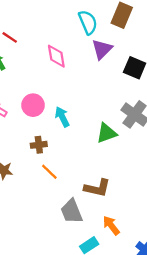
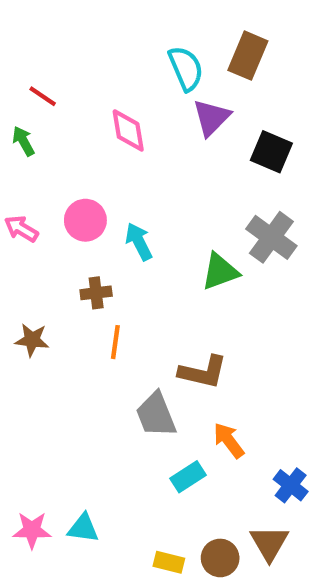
orange line: (49, 172) -> (115, 342), turned 54

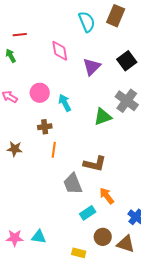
red line: (43, 96) -> (20, 35), turned -40
purple triangle: (212, 118) -> (92, 67), moved
black square: (271, 152) -> (127, 61), turned 30
brown triangle: (269, 543) -> (126, 244), turned -42
brown circle: (220, 558) -> (103, 237), moved

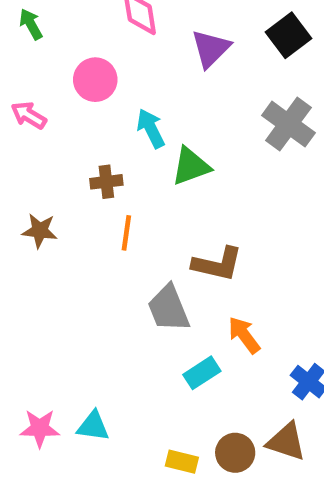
pink circle: (40, 93) -> (95, 80), moved
green triangle: (103, 117) -> (191, 166), moved
brown circle: (103, 237) -> (235, 453), moved

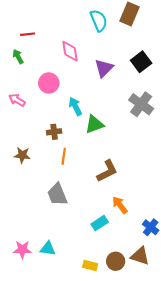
brown L-shape: (217, 264) -> (107, 171), turned -40
gray trapezoid: (169, 308) -> (57, 194), moved

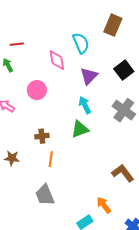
cyan semicircle: (99, 20) -> (81, 43), moved
cyan arrow: (75, 106) -> (85, 105), moved
brown L-shape: (107, 171) -> (123, 173), moved, turned -100

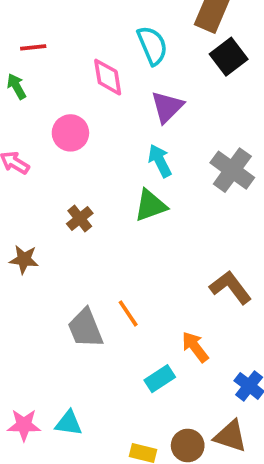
black square: (124, 70) -> (229, 57), moved
brown cross: (42, 136) -> (80, 218), turned -32
orange line: (51, 159) -> (128, 313), moved, turned -42

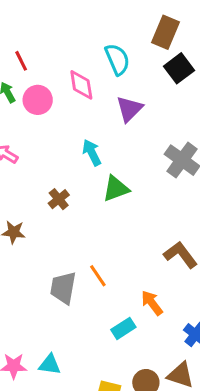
red line: (33, 47) -> (21, 61), turned 70
pink circle: (70, 133) -> (38, 100), moved
cyan arrow: (160, 161) -> (92, 153), moved
gray trapezoid: (85, 328) -> (63, 288), turned 32

